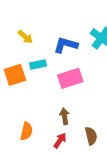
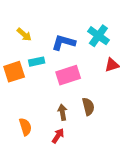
orange semicircle: (26, 131) -> (25, 127), turned -30
brown semicircle: (91, 136) -> (88, 107), moved

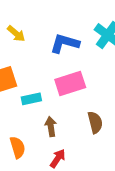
cyan rectangle: (37, 62) -> (31, 99), moved
brown arrow: (62, 112) -> (51, 127), moved

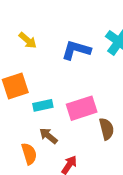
pink rectangle: (70, 84) -> (82, 108), moved
brown arrow: (51, 127) -> (48, 136), moved, turned -42

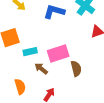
brown arrow: (48, 136) -> (41, 69), moved

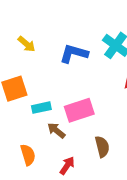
brown semicircle: (76, 69) -> (102, 147), moved

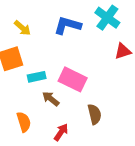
yellow arrow: (27, 44) -> (22, 28), moved
pink rectangle: (79, 110) -> (73, 79), turned 44

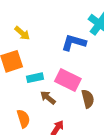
blue L-shape: (67, 25) -> (74, 43), moved
brown semicircle: (94, 114) -> (88, 99), moved

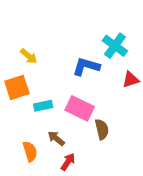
brown arrow: (48, 98) -> (56, 138), moved

